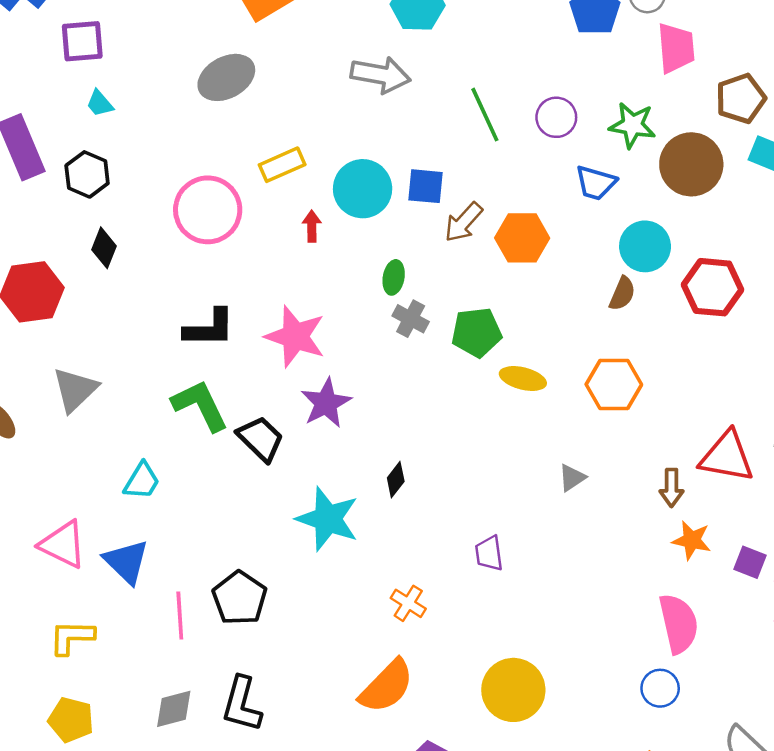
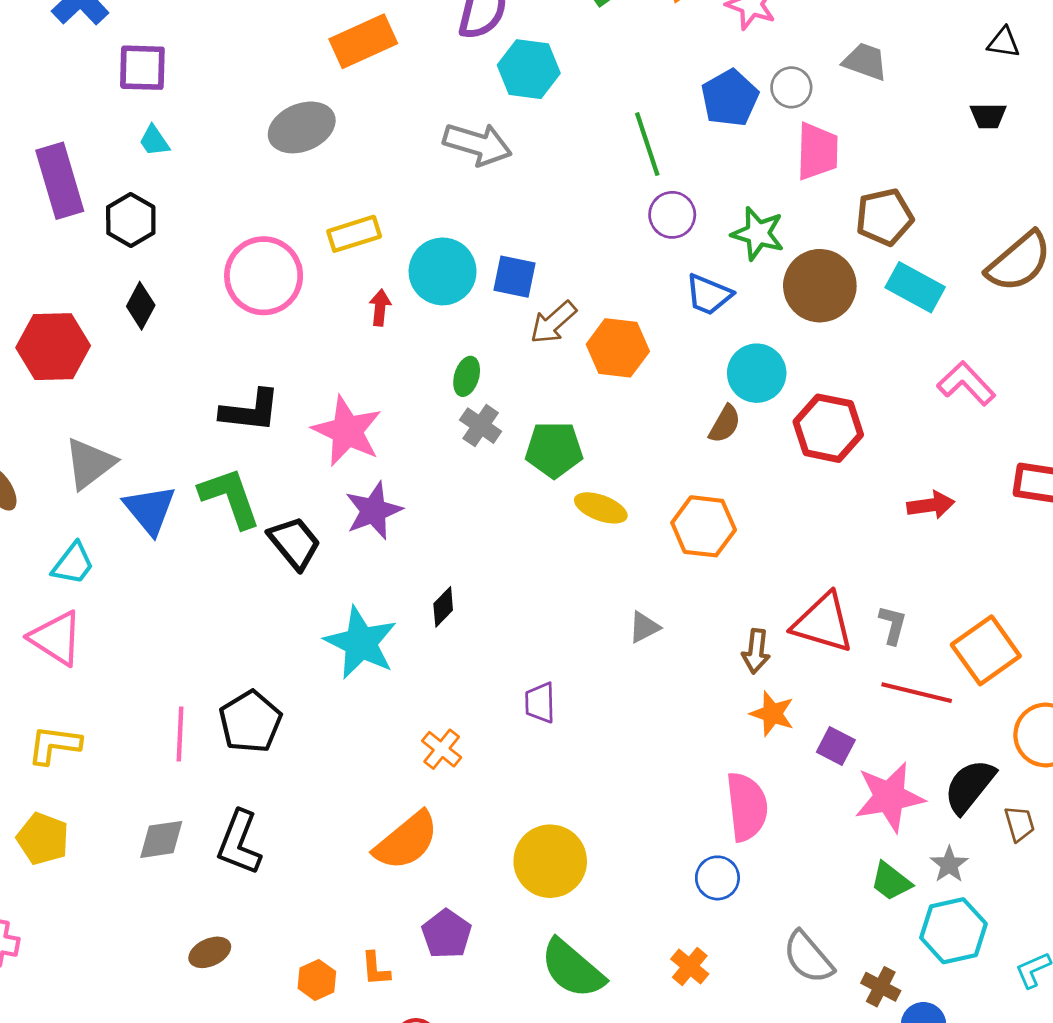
green line: (485, 115) -> (647, 144), moved
cyan trapezoid: (142, 481) -> (73, 564), moved
blue triangle: (126, 562) -> (150, 510), moved

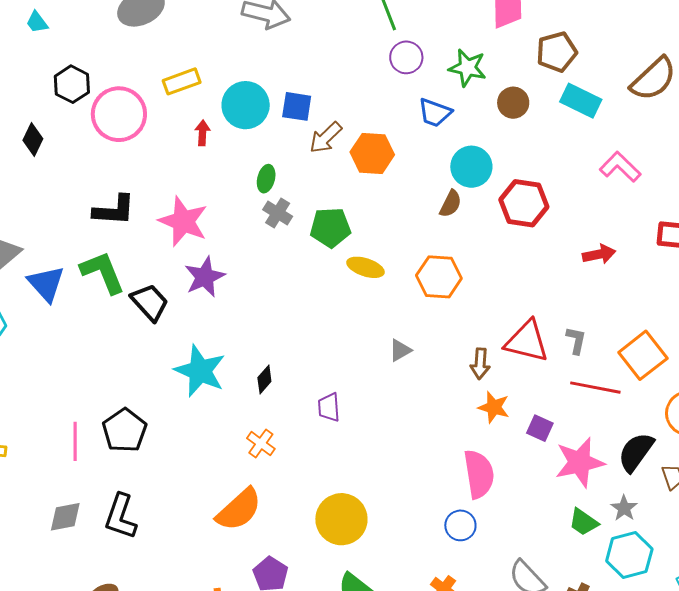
black hexagon: (131, 220) -> (72, 84), moved
brown circle: (820, 286) -> (513, 103), size x0.6
black diamond: (443, 607) -> (264, 380), moved

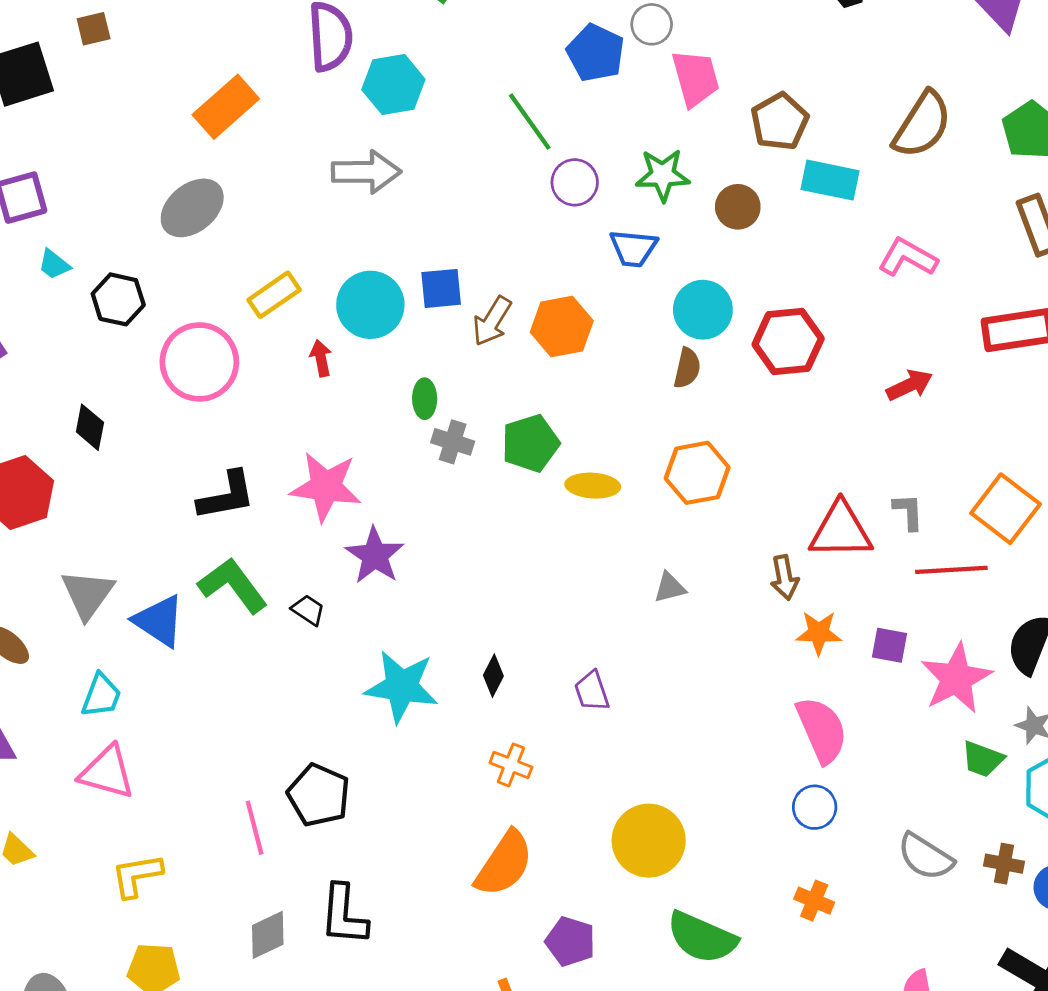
black hexagon: (72, 84) -> (118, 299), moved
black trapezoid: (150, 302) -> (308, 610), size x0.6
gray triangle: (400, 350) -> (670, 588), turned 30

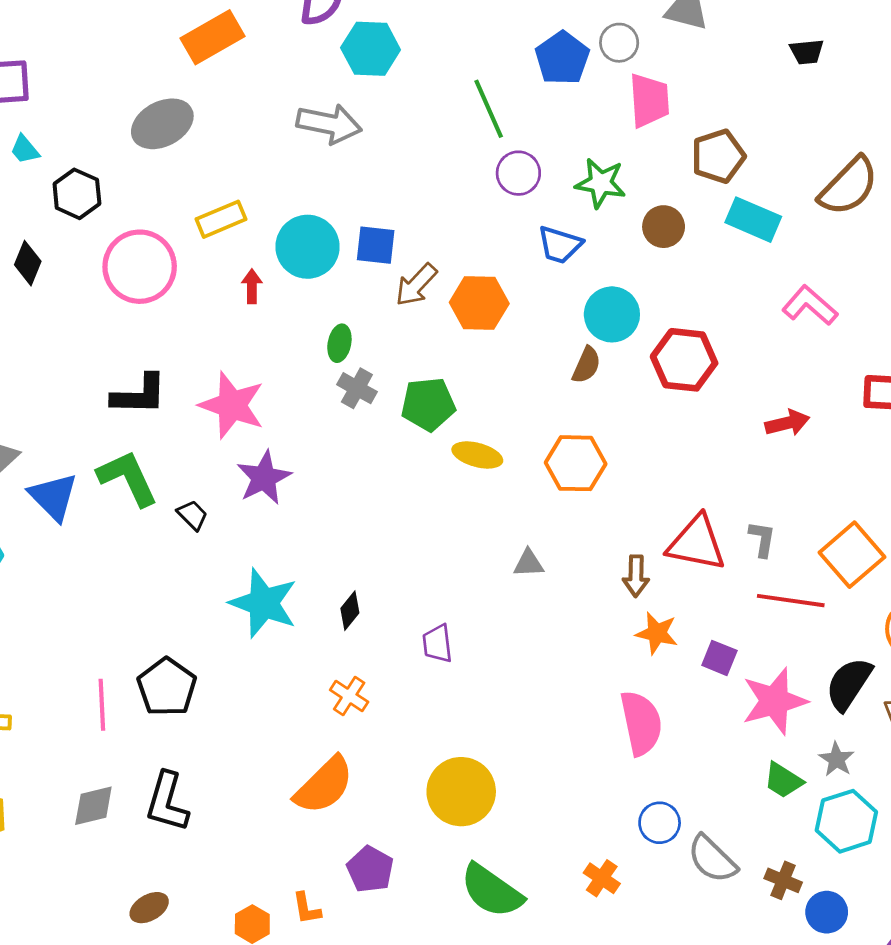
black diamond: (90, 427) -> (28, 263), moved
blue circle: (815, 807) -> (660, 823), moved

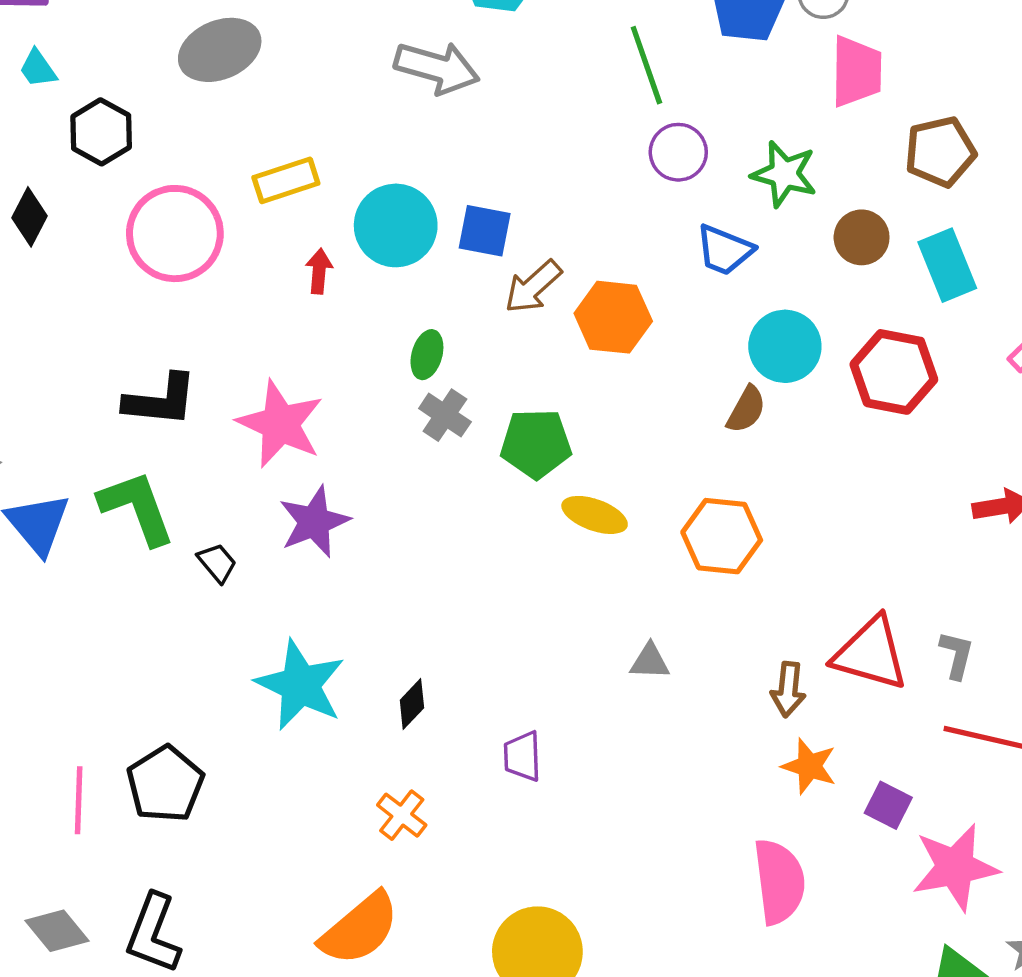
cyan rectangle: (753, 220) -> (947, 265), moved, turned 40
red hexagon: (684, 360) -> (894, 372), moved
gray diamond: (93, 806) -> (57, 931), turned 60

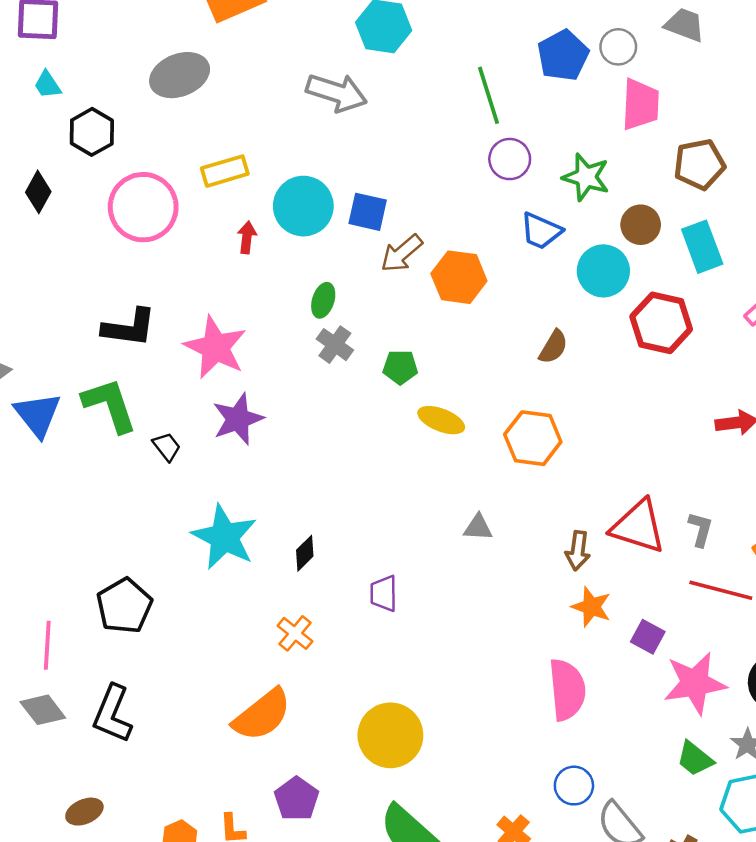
cyan circle: (785, 346) -> (603, 271), moved
green pentagon: (536, 444) -> (400, 367), size x0.7
pink line: (79, 800) -> (47, 645), moved

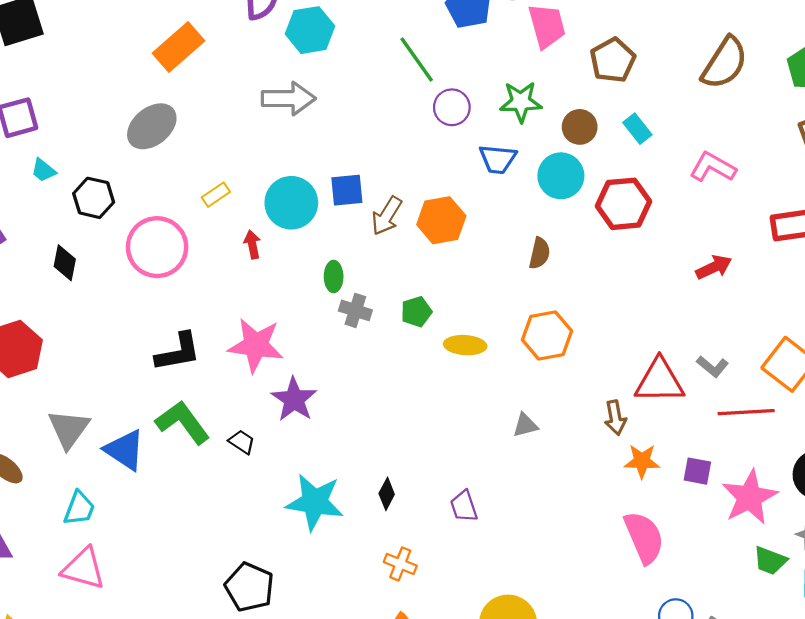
yellow rectangle: (225, 171) -> (216, 195), size x0.7
cyan rectangle: (702, 247) -> (637, 129), size x0.7
gray L-shape: (700, 529) -> (713, 366), turned 132

